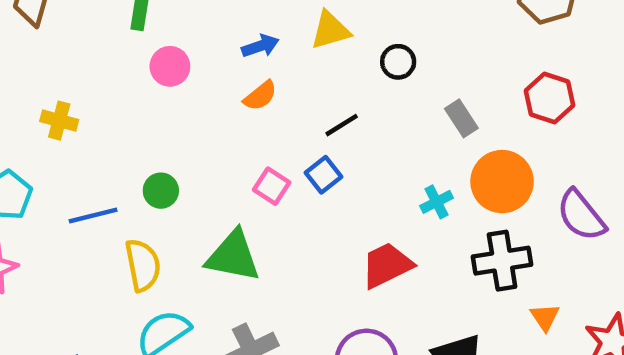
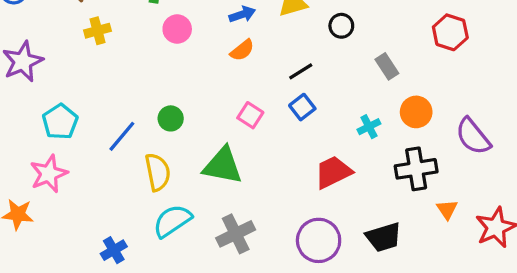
red hexagon: (549, 98) -> (450, 32), moved
yellow cross: (59, 121) -> (97, 31), moved, turned -30
blue square: (324, 175) -> (302, 107), moved
orange circle: (502, 182) -> (416, 112), size x0.7
blue line: (93, 215) -> (122, 136), turned -36

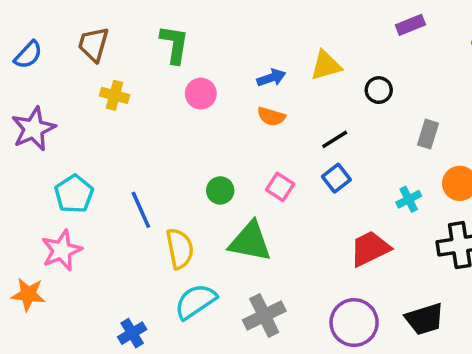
yellow cross: (97, 31) -> (114, 95), turned 30
orange semicircle: (242, 50) -> (271, 116), turned 55
gray rectangle: (387, 66) -> (428, 134), turned 50
green circle: (171, 118) -> (220, 190), moved
blue line: (122, 136) -> (141, 210), turned -64

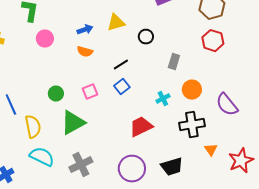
pink square: (280, 187) -> (90, 92), turned 35
green triangle: (250, 242) -> (73, 123), turned -40
cyan semicircle: (196, 301) -> (42, 157), turned 60

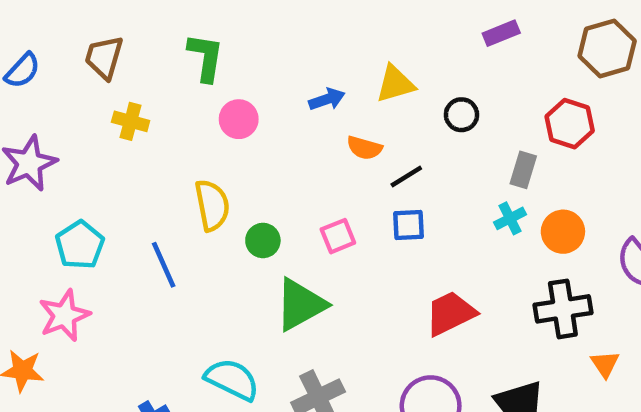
red hexagon: (213, 41) -> (570, 124), moved
orange semicircle: (85, 52) -> (364, 148), moved
blue square: (122, 87) -> (409, 225), turned 35
cyan cross: (163, 99) -> (510, 218), moved
yellow semicircle: (33, 127) -> (212, 205), moved

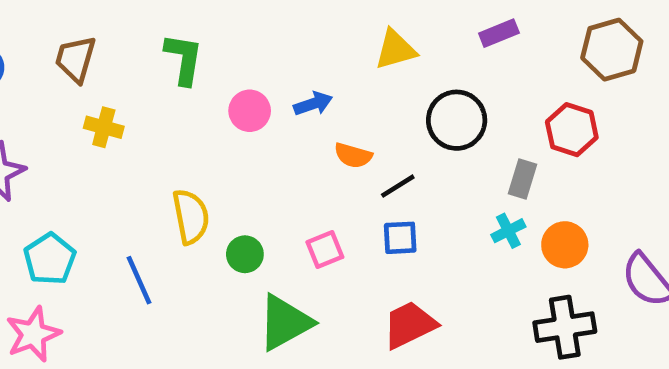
yellow triangle: (395, 84) -> (395, 50), moved
black circle: (461, 115) -> (457, 120), size x1.6
pink circle: (239, 119) -> (250, 111), moved
red trapezoid: (450, 313) -> (410, 325), moved

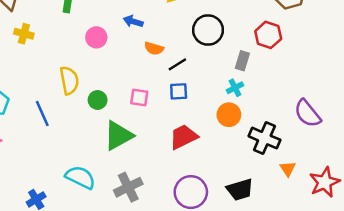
blue arrow: (313, 104) -> (133, 21), turned -144
pink circle: (250, 111) -> (96, 37), moved
orange circle: (565, 245) -> (229, 115), moved
pink square: (325, 250) -> (139, 98), turned 30
black cross: (565, 327) -> (264, 138), turned 32

